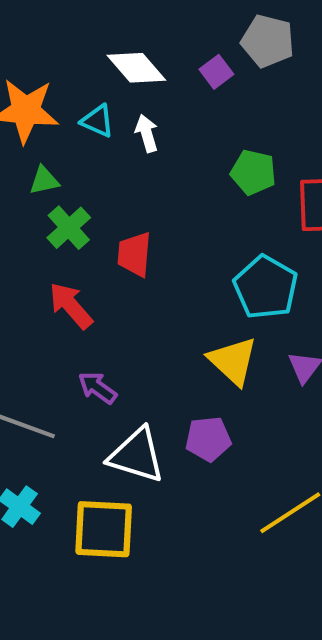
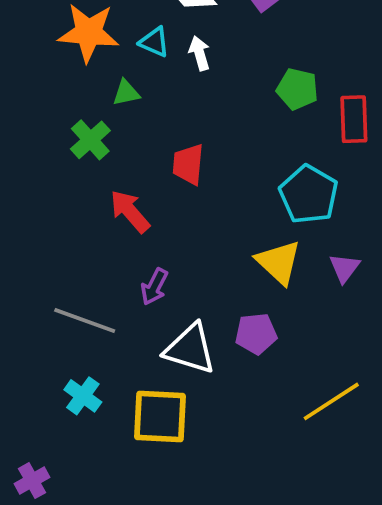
green triangle: (44, 180) -> (126, 93), moved
green cross: (69, 228) -> (90, 140), moved
purple arrow: (97, 388) -> (154, 287), turned -99

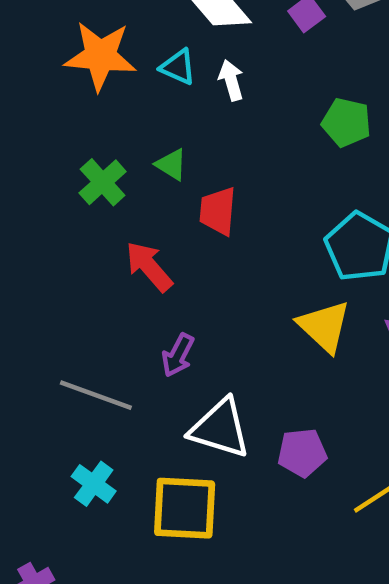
green triangle: (126, 93) -> (171, 165), moved, turned 44
purple pentagon: (256, 334) -> (302, 453), moved

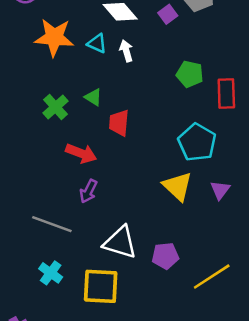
red arrow: (149, 267) -> (81, 153), turned 152
purple arrow: (178, 355) -> (88, 191), moved

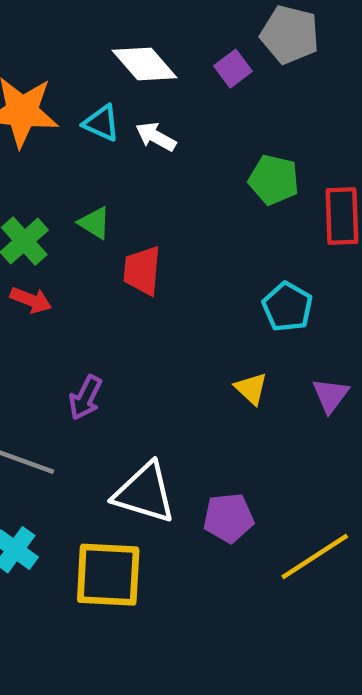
white arrow: (126, 51) -> (156, 137), turned -45
cyan pentagon: (197, 142) -> (287, 307), size x0.7
red arrow: (81, 153) -> (31, 300), moved, size x0.7
yellow triangle: (178, 186) -> (251, 389), size x0.6

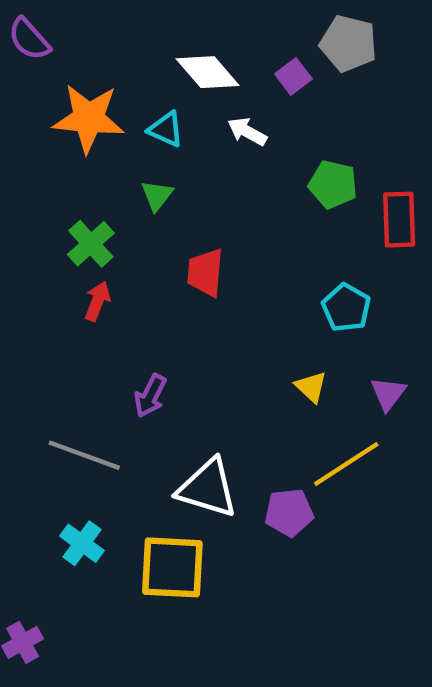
white arrow: (156, 137) -> (247, 132), moved
green triangle: (95, 223) -> (157, 195), moved, turned 36
red arrow: (31, 300) -> (97, 301), turned -90
yellow line: (315, 556) -> (346, 464), moved

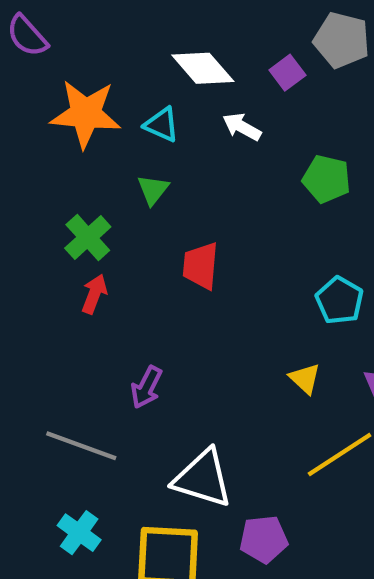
purple pentagon: (289, 512) -> (264, 539), moved

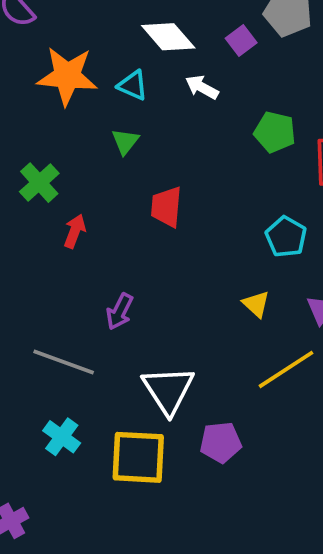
green cross: (88, 238) -> (39, 183), moved
white triangle: (203, 478) -> (168, 390), turned 40

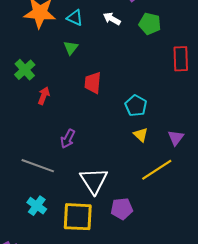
green pentagon: (275, 132) -> (150, 24), moved
cyan pentagon: (286, 237) -> (136, 106), moved

